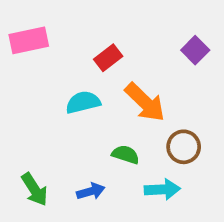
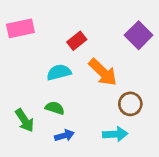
purple square: (195, 50) -> (139, 35), size x1.4
green semicircle: (126, 155) -> (55, 108), moved
green arrow: (35, 189) -> (25, 120), moved

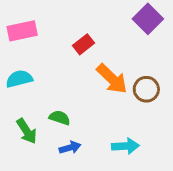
purple square: (139, 35) -> (148, 19), moved
cyan semicircle: (59, 72) -> (19, 79), moved
brown circle: (130, 104) -> (146, 89), moved

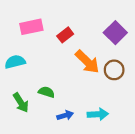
purple square: (148, 19) -> (115, 33), moved
pink rectangle: (22, 31) -> (31, 27), moved
blue arrow: (70, 148) -> (65, 115), moved

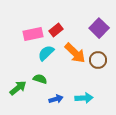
pink rectangle: (31, 27) -> (33, 34), moved
cyan semicircle: (15, 62) -> (46, 53), moved, turned -30
green arrow: (21, 103) -> (18, 88), turned -96

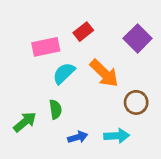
red rectangle: (56, 30) -> (83, 32), moved
brown circle: (98, 60) -> (136, 102), moved
green semicircle: (40, 79) -> (55, 109), turned 64

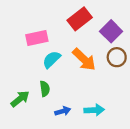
red rectangle: (83, 32) -> (80, 19), moved, size x1.5
brown circle: (136, 102) -> (117, 57), moved

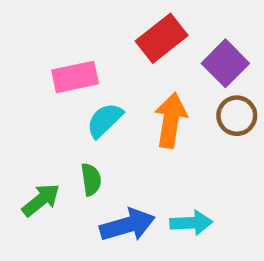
orange arrow: (84, 59) -> (171, 120), turned -125
blue arrow: (63, 111) -> (127, 225), size x1.6

